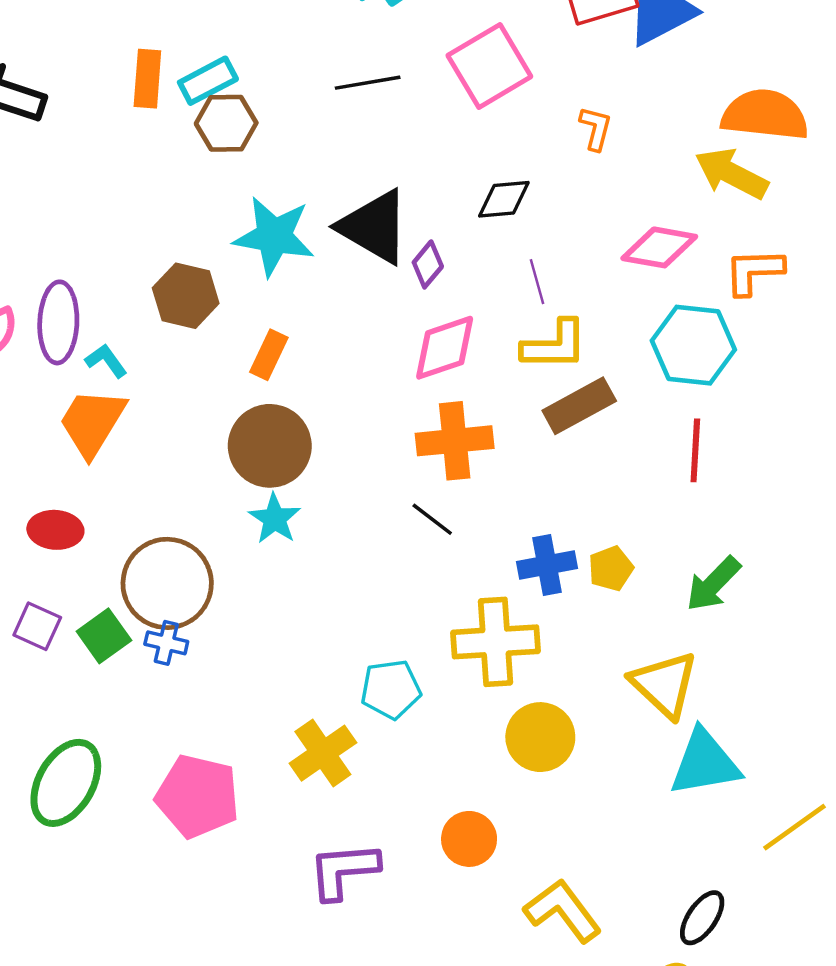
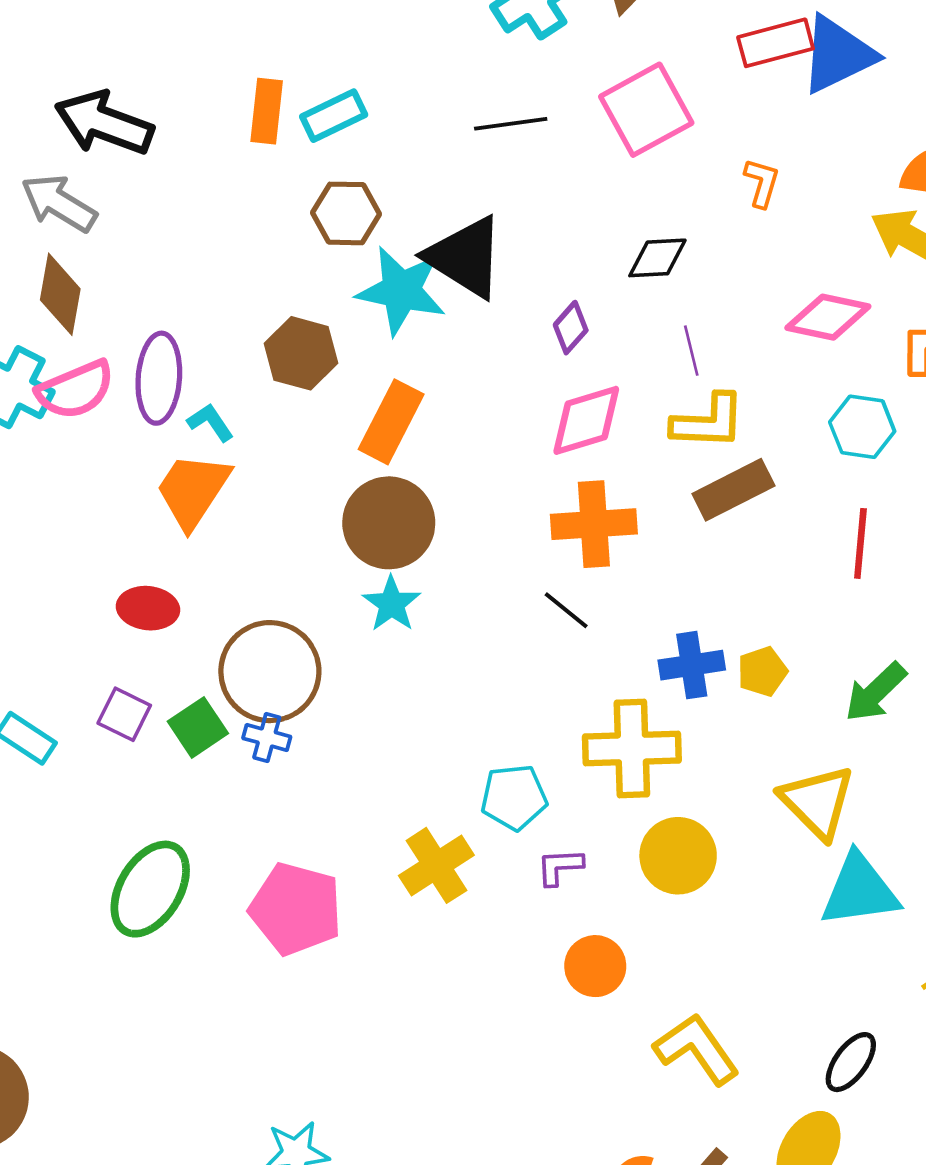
brown hexagon: (226, 123) -> (346, 213), moved
black triangle: (374, 227) -> (465, 257), moved
cyan hexagon: (693, 345) -> (862, 427), size x0.7
orange rectangle: (269, 355) -> (391, 422), size x1.5
purple L-shape: (344, 871) -> (560, 867), moved, size x0.6

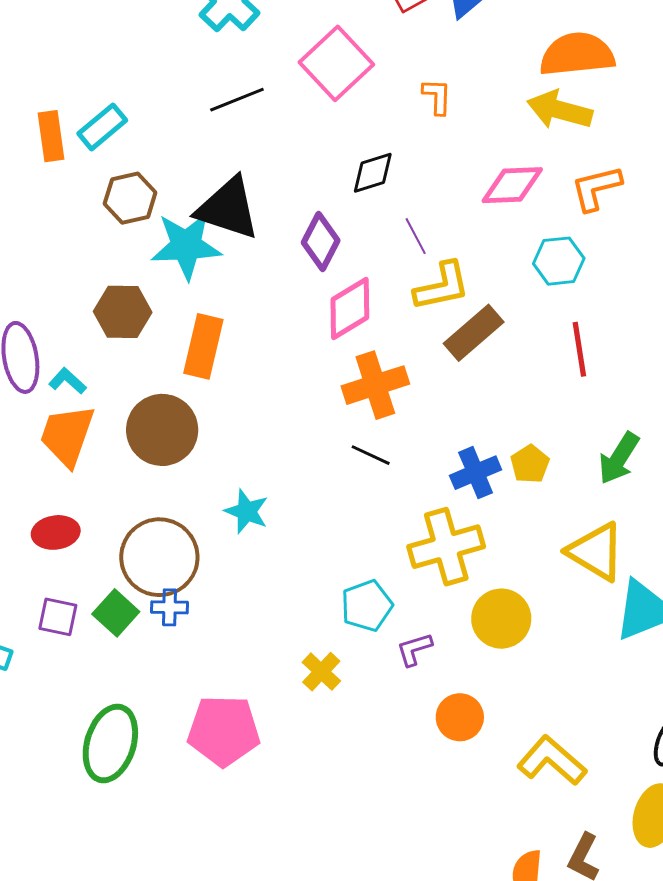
purple diamond: (571, 328) -> (321, 242), size x1.4
brown circle: (389, 523) -> (162, 430), moved
cyan star: (392, 604) -> (247, 511), moved
yellow cross: (436, 865) -> (321, 672), size x0.7

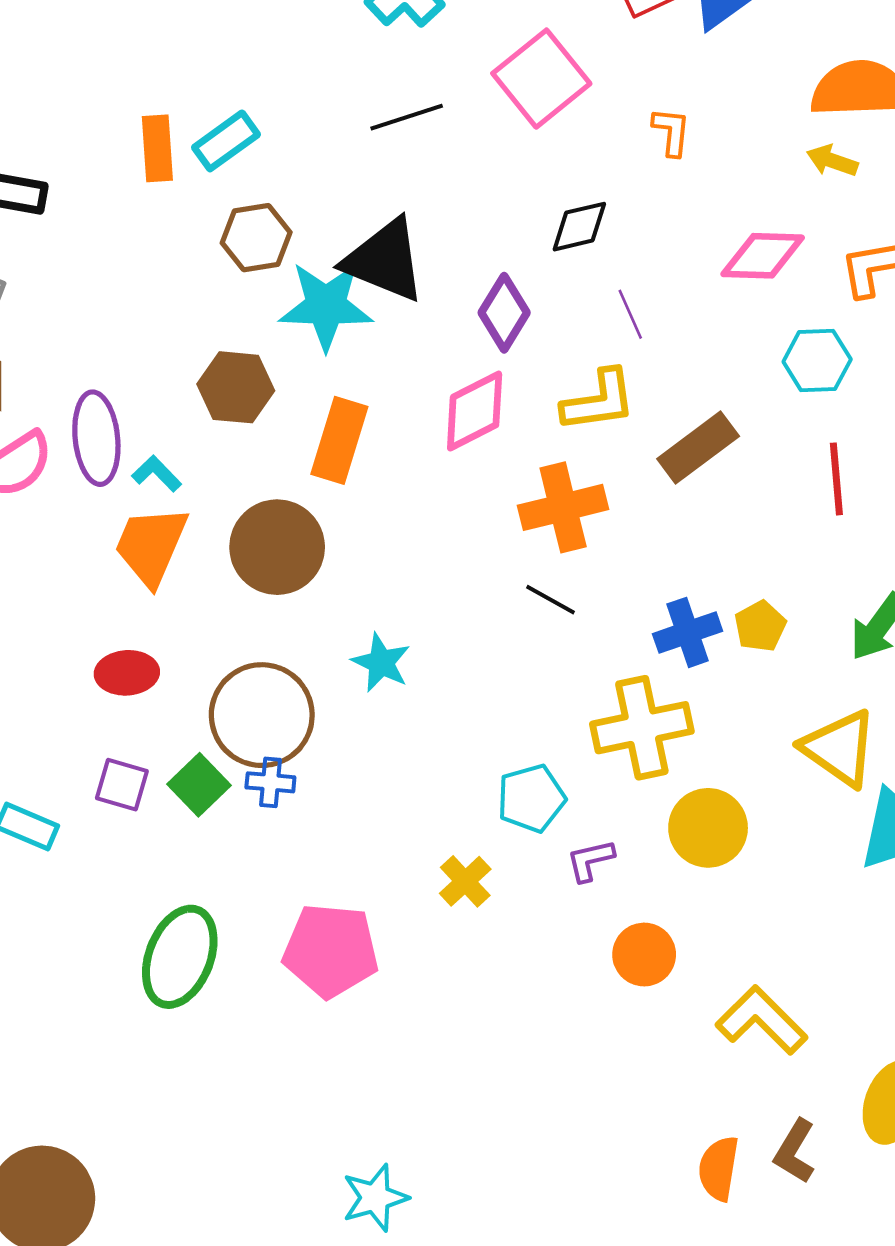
yellow arrow: (560, 110) -> (832, 161), size x0.6
yellow L-shape: (442, 286) -> (599, 401), moved
pink diamond: (350, 309) -> (475, 411), moved

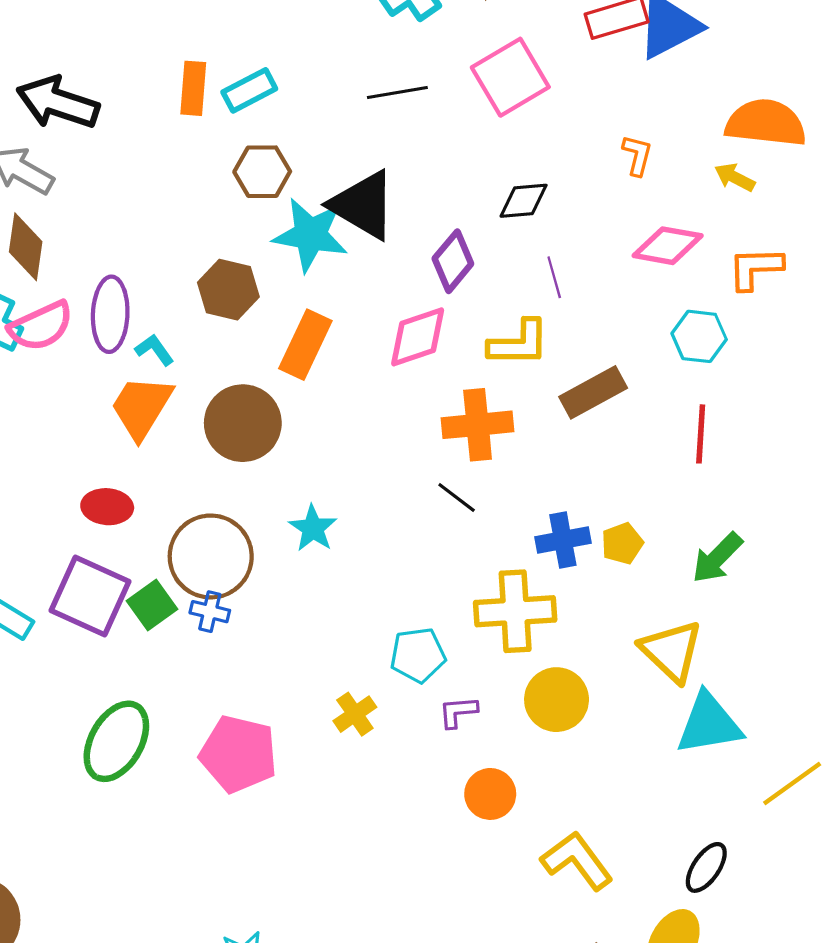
orange L-shape: (671, 132) -> (637, 155), moved
purple square: (122, 785) -> (90, 596), size x1.8

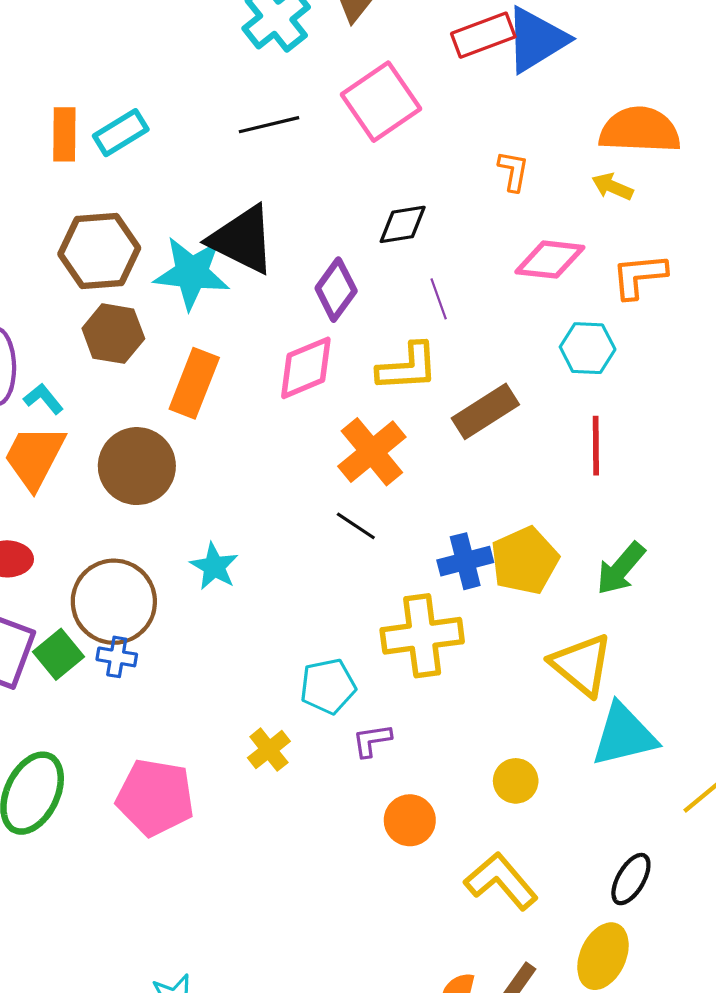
brown hexagon: (262, 172) -> (99, 251), moved, size x1.4
orange cross: (478, 425) -> (372, 452), turned -30
yellow pentagon: (622, 543) -> (525, 561), size x1.6
yellow circle: (557, 700) -> (516, 781), moved, size x0.7

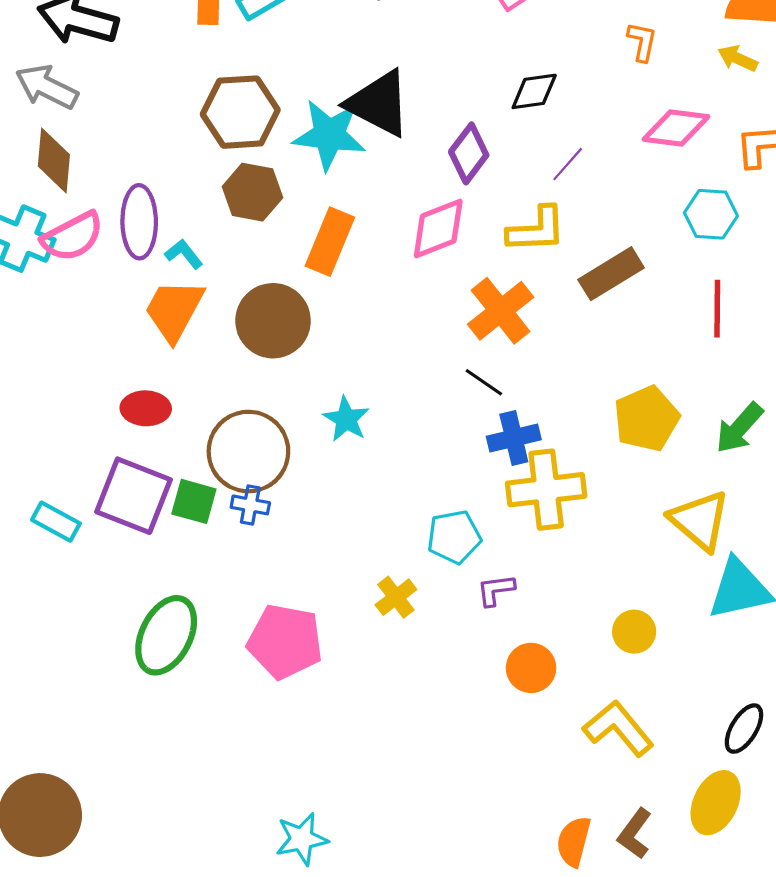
purple line: (439, 299) -> (568, 164), turned 60
blue cross: (465, 561) -> (514, 438), moved
green square: (58, 654) -> (194, 501), turned -36

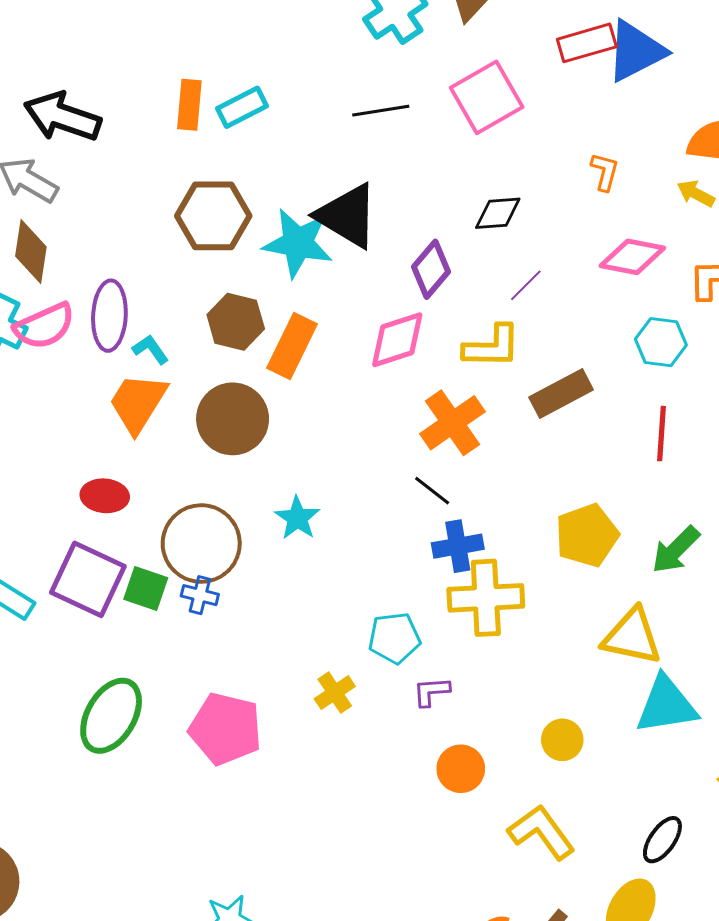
brown hexagon: (252, 192) -> (236, 322), moved
yellow triangle: (700, 520) -> (632, 637), turned -32

